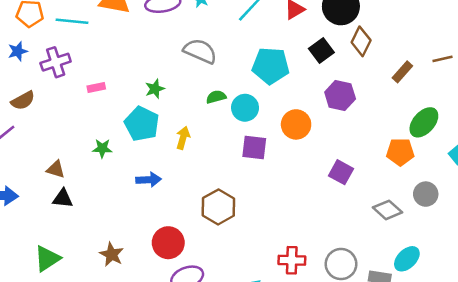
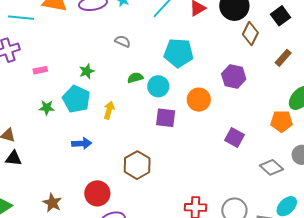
gray semicircle: (200, 51) -> (123, 41), size x0.6
black square: (321, 51) -> (280, 16), moved
green star: (102, 148) -> (47, 108), moved

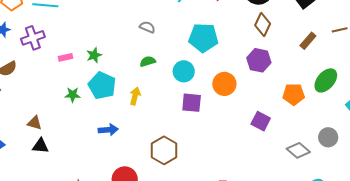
brown diamond: (250, 34) -> (263, 25), moved
green star: (87, 71) -> (94, 55), moved
green semicircle: (135, 78) -> (148, 61), moved
orange pentagon: (282, 121) -> (294, 94), moved

